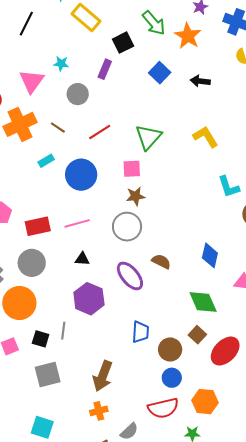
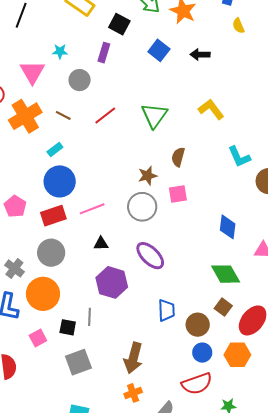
black square: (123, 43) -> (119, 24), turned -30
pink square: (132, 169) -> (178, 194), moved
blue circle: (81, 175) -> (60, 181), moved
brown semicircle: (161, 261) -> (178, 157), moved, turned -96
orange hexagon: (205, 402) -> (237, 355), moved

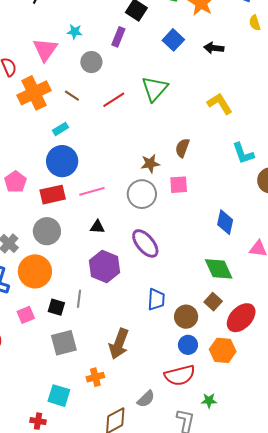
green triangle: (154, 115) -> (155, 89), moved
orange cross: (133, 393) -> (95, 377), moved

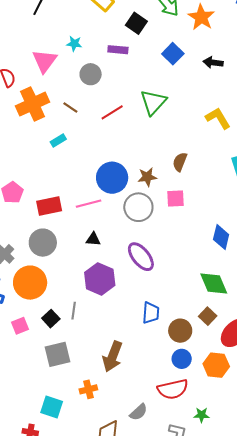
purple rectangle: (118, 37) -> (118, 50), turned 72
blue circle: (62, 161) -> (112, 178), moved
black square: (56, 307) -> (51, 319), turned 30

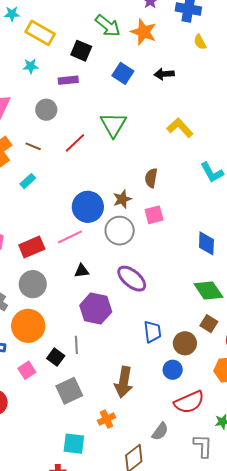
cyan star: (74, 44) -> (31, 66), moved
blue circle: (182, 359) -> (173, 370), moved

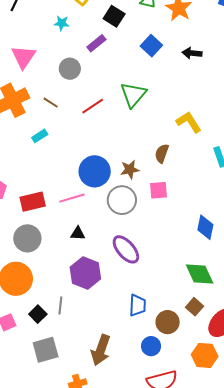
purple rectangle: (68, 80) -> (96, 43), turned -42
yellow L-shape: (180, 128) -> (189, 122), moved

